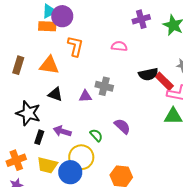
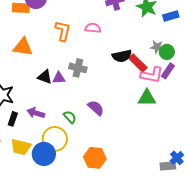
orange L-shape: (75, 46) -> (63, 31), moved
black triangle: (55, 94) -> (45, 77), moved

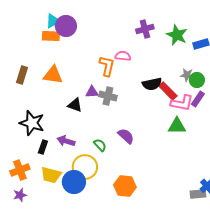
orange L-shape: (63, 31) -> (107, 66), moved
purple triangle: (59, 78) -> (92, 92), moved

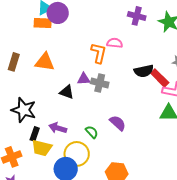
purple cross: (145, 29) -> (137, 16), turned 30
yellow trapezoid: (51, 175) -> (42, 148), moved

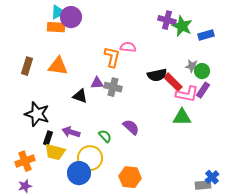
purple cross: (137, 16) -> (167, 20), moved

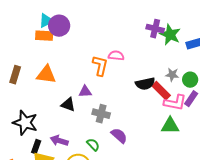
gray star: (192, 66) -> (172, 75), moved
gray cross: (113, 87) -> (101, 114), moved

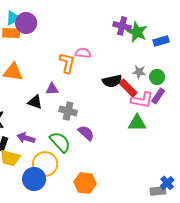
green semicircle: (93, 145) -> (60, 142), size x1.6

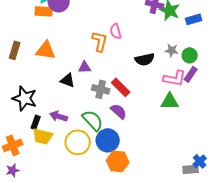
pink semicircle: (83, 53) -> (116, 31), turned -112
red rectangle: (128, 88) -> (121, 87), moved
blue circle: (34, 179) -> (108, 140), moved

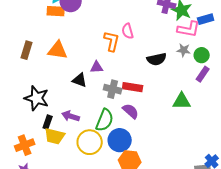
pink L-shape: (175, 78) -> (189, 29), moved
red rectangle: (121, 87) -> (133, 87), turned -36
green semicircle: (93, 120) -> (105, 120), turned 65

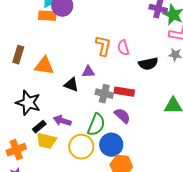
pink semicircle: (128, 31) -> (123, 48), moved
orange triangle: (58, 50) -> (44, 66), moved
black rectangle: (48, 122) -> (39, 127), turned 32

